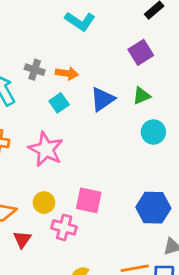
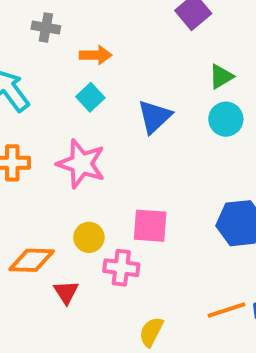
gray cross: (35, 70) -> (46, 27), moved
green triangle: (142, 96) -> (221, 77), moved
blue triangle: (102, 99) -> (155, 117), moved

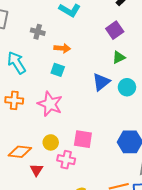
green triangle: (221, 77) -> (119, 57), moved
cyan square: (90, 97) -> (58, 70), turned -32
blue triangle: (155, 117) -> (101, 82), moved

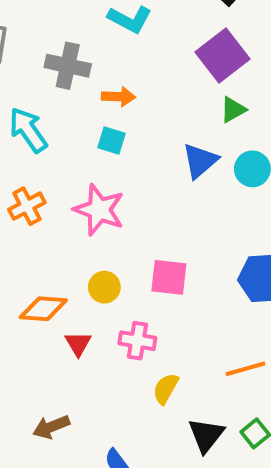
purple square: (115, 30) -> (222, 55), size x1.4
gray cross: (38, 32) -> (68, 66), size x1.5
orange cross: (14, 100) -> (27, 206), turned -30
pink cross: (66, 160) -> (137, 341), moved

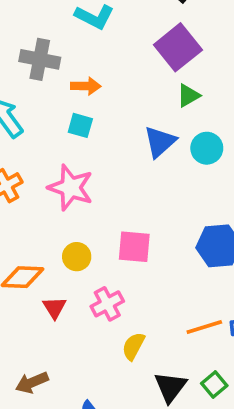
pink cross: (137, 341) -> (107, 304), turned -36

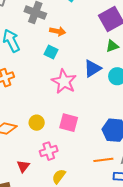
pink star: (71, 188) -> (64, 81), moved
red triangle: (54, 308) -> (23, 166), moved
orange line: (204, 327) -> (103, 160), moved

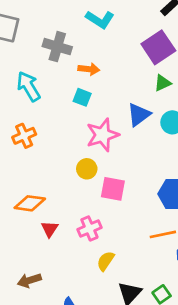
pink star: (64, 81) -> (102, 135), turned 30
yellow circle: (37, 123) -> (87, 169), moved
red triangle: (23, 166) -> (50, 229), moved

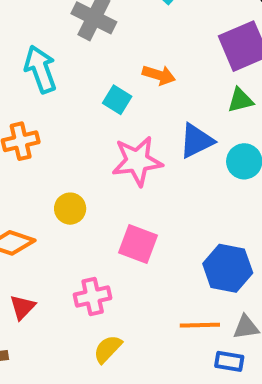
orange arrow: (89, 69) -> (159, 75), moved
yellow circle: (87, 169) -> (70, 209), moved
red triangle: (50, 229) -> (22, 307), moved

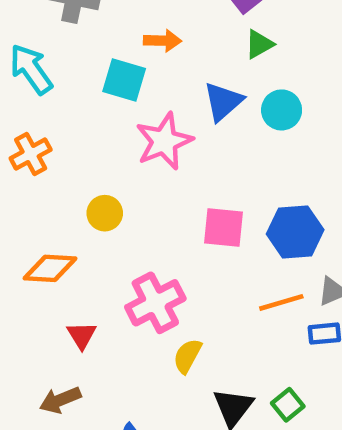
cyan square: (117, 100) -> (124, 80), size x1.4
pink square: (138, 244) -> (223, 228), moved
pink cross: (93, 296) -> (155, 303), size x1.4

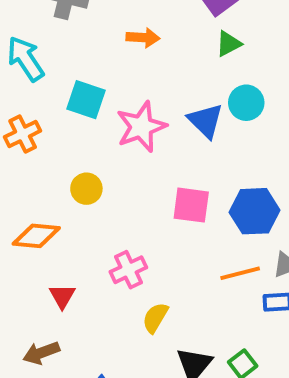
cyan square: (124, 80) -> (86, 100), moved
blue triangle: (223, 102) -> (205, 121), moved, turned -36
pink cross: (155, 303) -> (128, 270), size x0.7

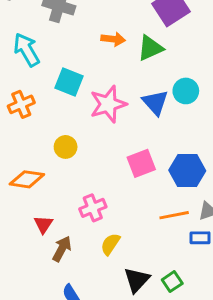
green triangle: (229, 44) -> (150, 48), moved, size x1.4
pink square: (191, 205) -> (141, 163), turned -32
brown arrow: (41, 353) -> (62, 249), moved, turned 135

